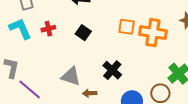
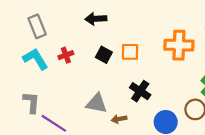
orange square: (127, 27) -> (130, 52), moved

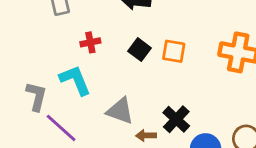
cyan L-shape: (35, 59) -> (75, 80), moved
black cross: (140, 91) -> (176, 119), moved

